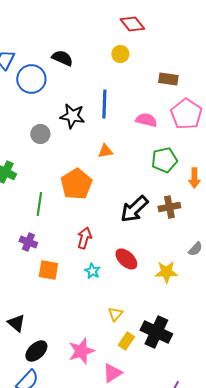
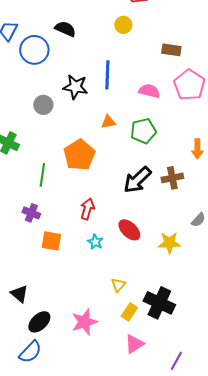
green pentagon: (164, 160) -> (143, 131), moved
pink triangle: (112, 373) -> (134, 344), moved

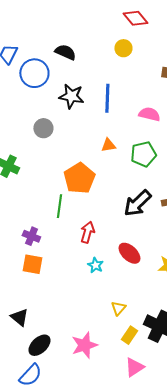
black star: (75, 87) -> (71, 96), moved
green line: (42, 175) -> (59, 206), moved
orange square: (51, 241) -> (32, 264), moved

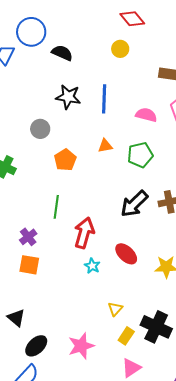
blue circle: (34, 73) -> (31, 32), moved
orange pentagon: (79, 178) -> (65, 160), moved, size x0.7
red arrow: (87, 232) -> (84, 233), size x1.4
purple cross: (31, 236) -> (28, 237), turned 30

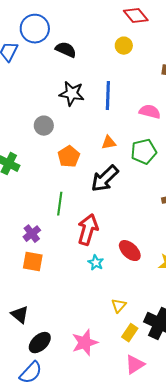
black arrow: (134, 204) -> (105, 179), moved

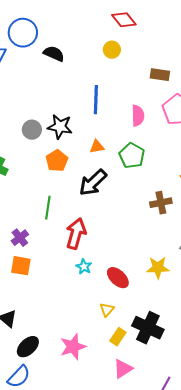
black star: (72, 94) -> (60, 127), moved
pink semicircle: (150, 112) -> (138, 116), turned 75
green pentagon: (144, 152) -> (132, 156), turned -30
red ellipse: (130, 251) -> (118, 278), moved

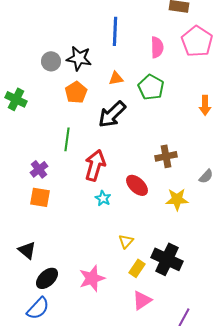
brown cross: (161, 203) -> (166, 156), moved
red ellipse: (118, 278) -> (137, 185), moved

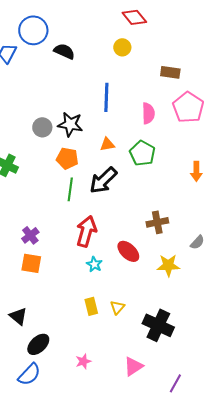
orange pentagon: (76, 92) -> (67, 158), turned -30
green line: (67, 139) -> (70, 189), moved
yellow rectangle: (137, 268) -> (91, 306), moved, turned -48
pink star: (92, 278) -> (83, 361), moved, size x0.6

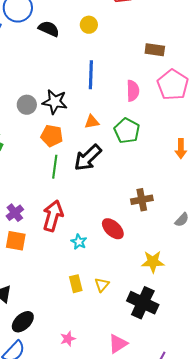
yellow circle: (122, 47) -> (89, 25), moved
red arrow: (86, 231) -> (53, 216), moved
yellow star: (168, 265) -> (153, 262), moved

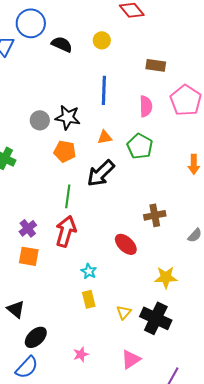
brown rectangle: (155, 50) -> (156, 65), moved
green line: (55, 167) -> (68, 196), moved
cyan star: (79, 242) -> (89, 271), moved
yellow triangle: (102, 285) -> (124, 312), moved

